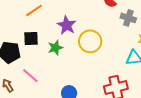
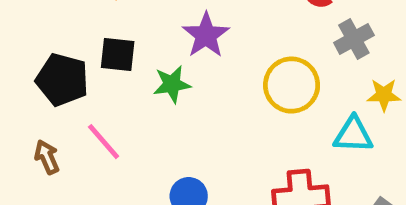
gray cross: (128, 18) -> (354, 39), turned 35
yellow circle: (90, 41) -> (292, 85), moved

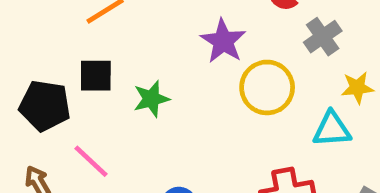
purple star: (206, 35) -> (223, 41), moved

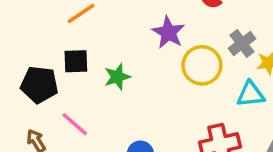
gray cross: (323, 37) -> (242, 44), moved

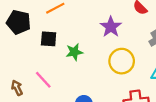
yellow circle: (202, 65) -> (122, 61), moved
black pentagon: (39, 85) -> (19, 22), moved

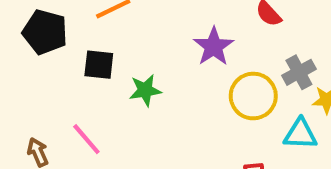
yellow circle: (122, 61) -> (253, 96), moved

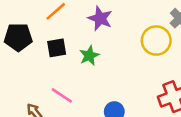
purple star: (214, 47) -> (100, 18), moved

